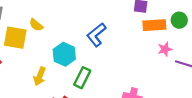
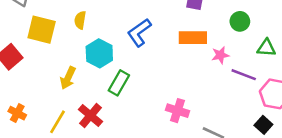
yellow semicircle: (36, 25) -> (80, 20), moved, turned 56
orange rectangle: (154, 25) -> (193, 38), moved

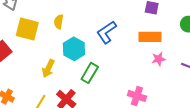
pink star: (220, 55) -> (159, 59), moved

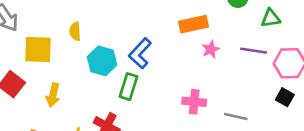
blue L-shape: (107, 32) -> (140, 53), moved
yellow arrow: (48, 69) -> (53, 95), moved

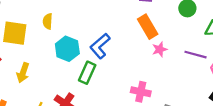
orange rectangle: (194, 24) -> (148, 27), turned 65

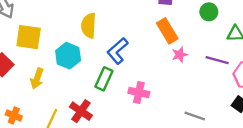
yellow semicircle: (48, 21) -> (89, 26), moved, size x1.5
cyan hexagon: (67, 49) -> (68, 56), moved
pink cross: (141, 92) -> (139, 92), moved

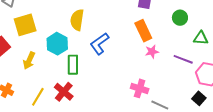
yellow square: (29, 37) -> (25, 25), turned -30
green rectangle: (104, 79) -> (73, 65), moved, turned -30
pink cross: (139, 92) -> (140, 88), moved

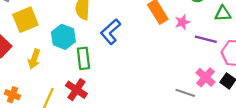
pink star: (152, 52) -> (182, 22), moved
pink cross: (140, 88) -> (205, 77), moved, turned 30

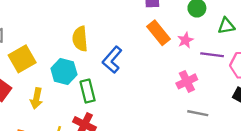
pink cross: (205, 77) -> (187, 81), moved, turned 30

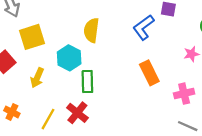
orange rectangle: (159, 33) -> (149, 73), moved
blue L-shape: (112, 60) -> (143, 27), moved

